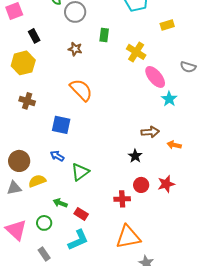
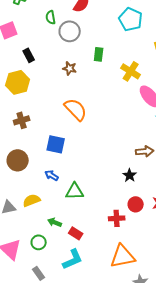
brown cross: (27, 101) -> (22, 120), turned -35
brown circle: (19, 161) -> (18, 160), moved
green triangle: (80, 172) -> (75, 191), turned 36

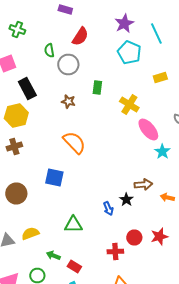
black rectangle: (29, 55) -> (27, 88), size x1.5
brown cross: (22, 120) -> (14, 146), moved
blue arrow: (52, 175) -> (108, 208), moved, turned -144
black star: (130, 175) -> (126, 200), moved

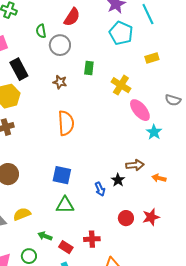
orange semicircle: (74, 142) -> (66, 123), turned 40
blue square: (54, 178) -> (62, 175), moved
red cross: (115, 252) -> (92, 239), moved

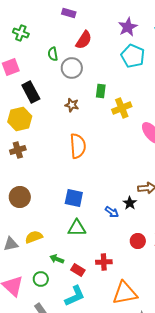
yellow cross: (121, 85) -> (122, 108), moved, turned 36
blue arrow: (100, 189) -> (112, 212), turned -32

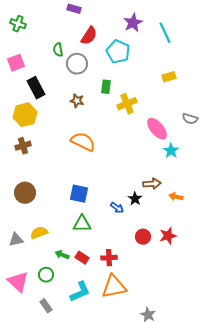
green cross: (21, 33) -> (18, 24), moved
cyan pentagon: (133, 56) -> (118, 52), moved
orange semicircle: (78, 146) -> (83, 142), turned -60
red rectangle: (78, 270) -> (82, 258), moved
orange triangle: (125, 293) -> (114, 287), moved

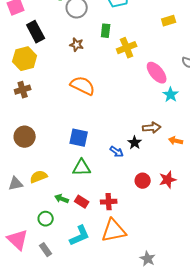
pink triangle: (18, 282) -> (18, 240), moved

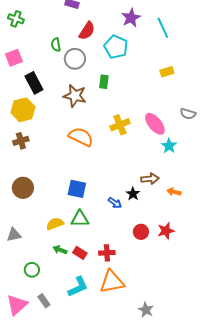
brown star: (77, 45) -> (75, 96), size x1.6
yellow cross: (127, 48) -> (120, 125), moved
yellow semicircle: (39, 177) -> (55, 224), moved
green circle: (46, 219) -> (32, 270), moved
pink triangle: (18, 240) -> (17, 305), moved, turned 35

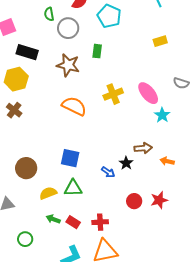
black rectangle: (34, 83) -> (27, 52), turned -45
brown cross: (21, 141) -> (14, 110), turned -35
brown circle: (23, 188) -> (26, 168), moved

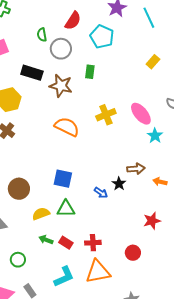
yellow rectangle: (160, 41) -> (153, 62), turned -32
black rectangle: (27, 52) -> (32, 73), moved
red circle: (134, 201) -> (133, 253), moved

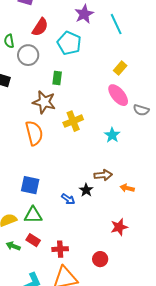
brown star: (61, 86) -> (44, 102), moved
pink ellipse: (141, 114) -> (118, 95), moved
orange semicircle: (67, 127) -> (34, 133), turned 50
cyan star: (155, 136) -> (112, 135), moved
red rectangle: (66, 243) -> (33, 240), moved

